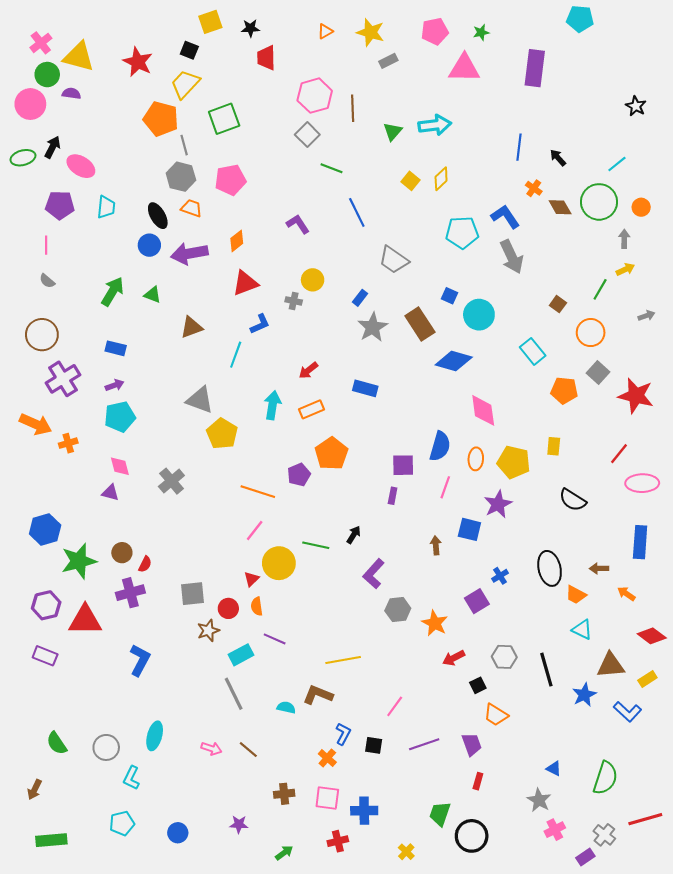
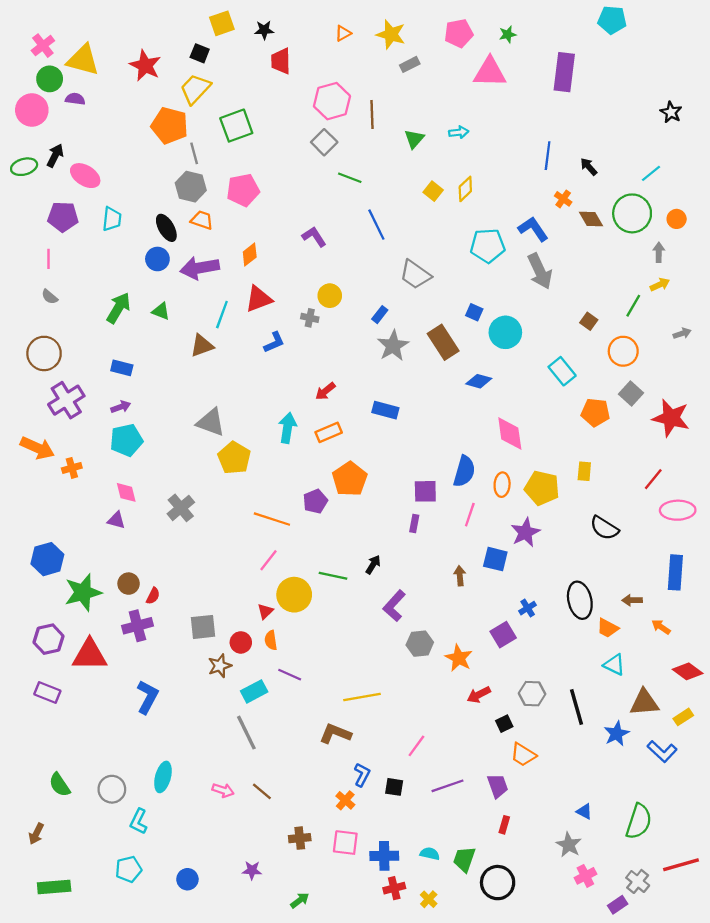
cyan arrow: (435, 125) -> (459, 132), size x0.6
cyan line: (236, 355) -> (222, 315), moved
blue diamond: (454, 361) -> (479, 381), size x0.7
cyan semicircle: (286, 707) -> (430, 854), moved
red cross: (338, 841) -> (394, 888), moved

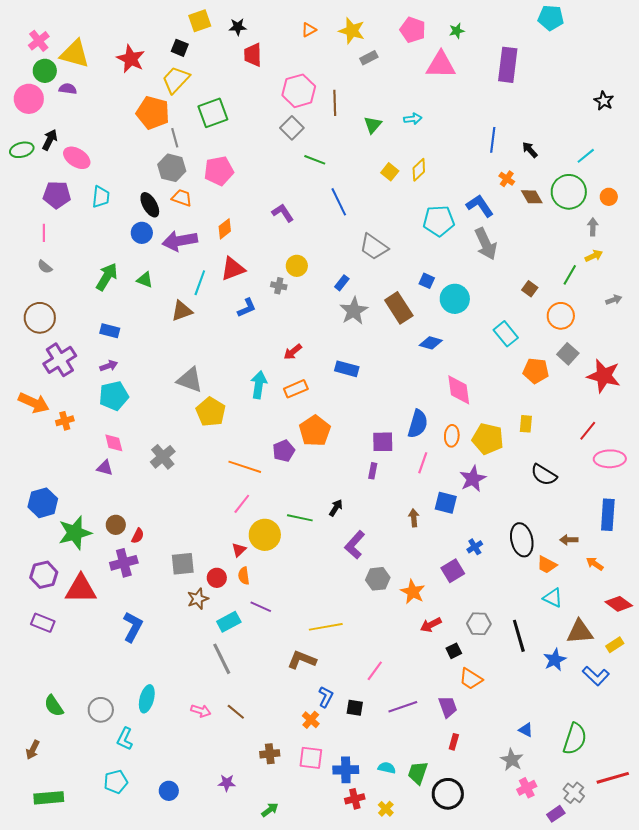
pink pentagon: (459, 33) -> (413, 30), turned 30

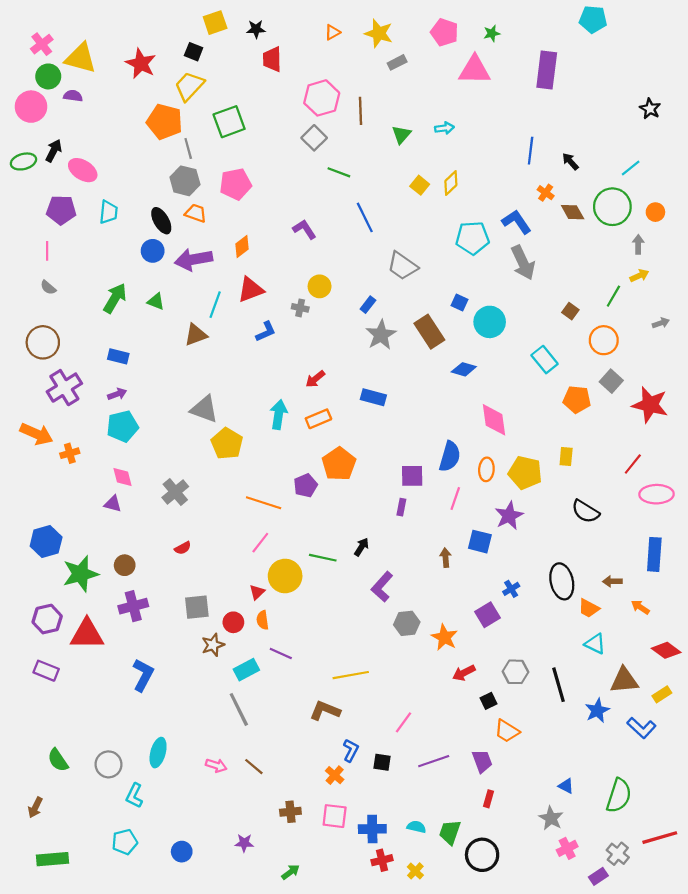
red semicircle: (138, 536) -> (183, 548), moved, turned 35

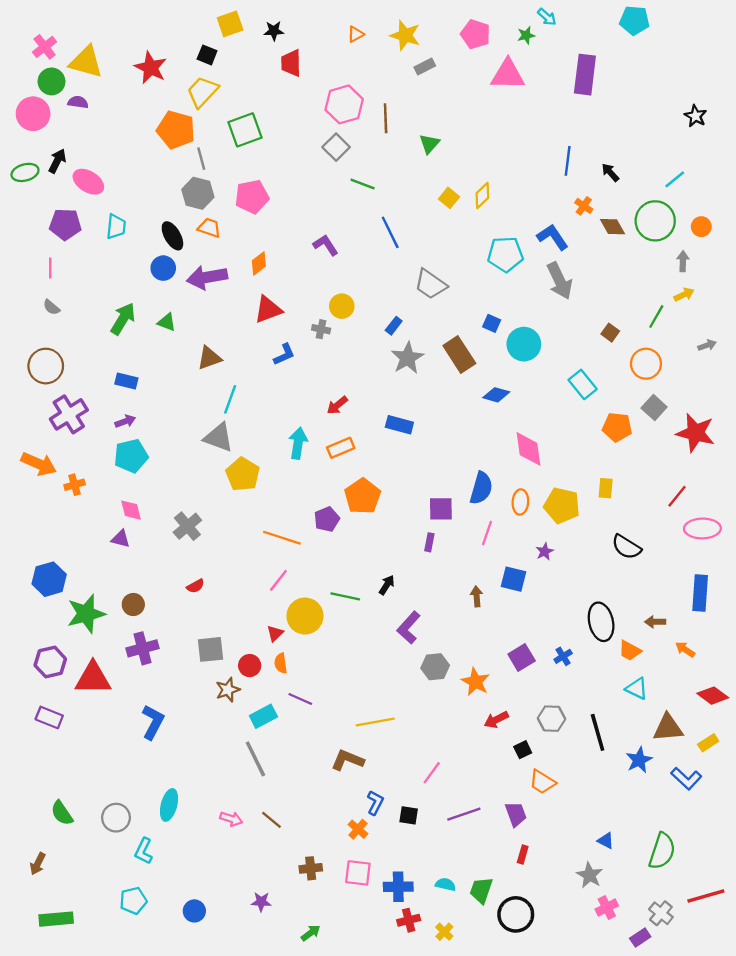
cyan arrow: (444, 128) -> (547, 17), moved, turned 48
cyan line: (215, 305) -> (230, 399), moved
purple star: (509, 516) -> (545, 552), size x0.6
blue cross: (511, 589) -> (563, 656), moved

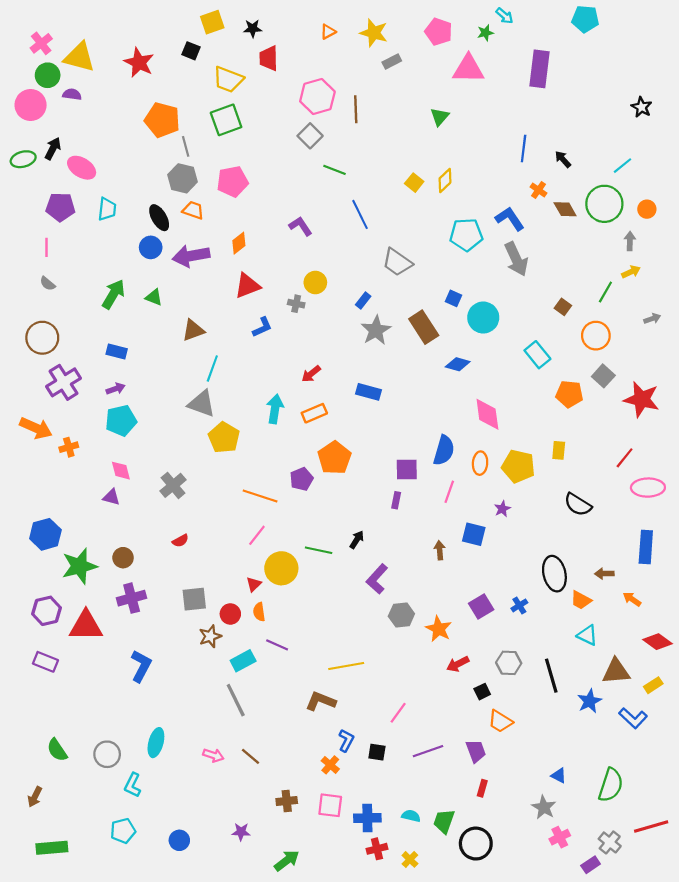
yellow trapezoid: (202, 92) -> (228, 80), moved, turned -112
green triangle: (429, 144) -> (440, 117), moved
green arrow: (311, 933) -> (287, 861), size x1.4

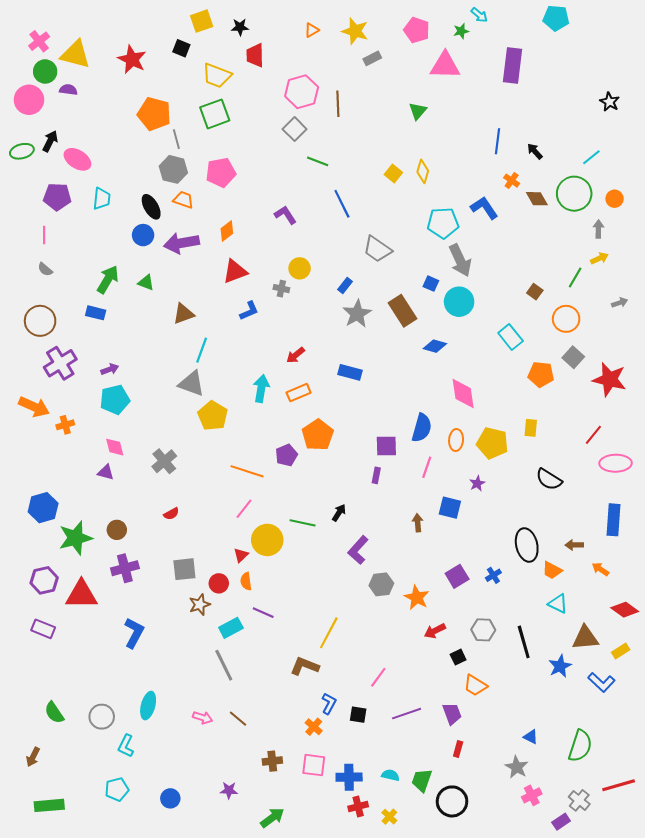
yellow diamond: (445, 180) -> (423, 171), turned -30
gray arrow: (516, 259) -> (460, 260), moved
blue rectangle: (117, 352) -> (96, 313), moved
yellow line: (346, 666) -> (329, 633), turned -52

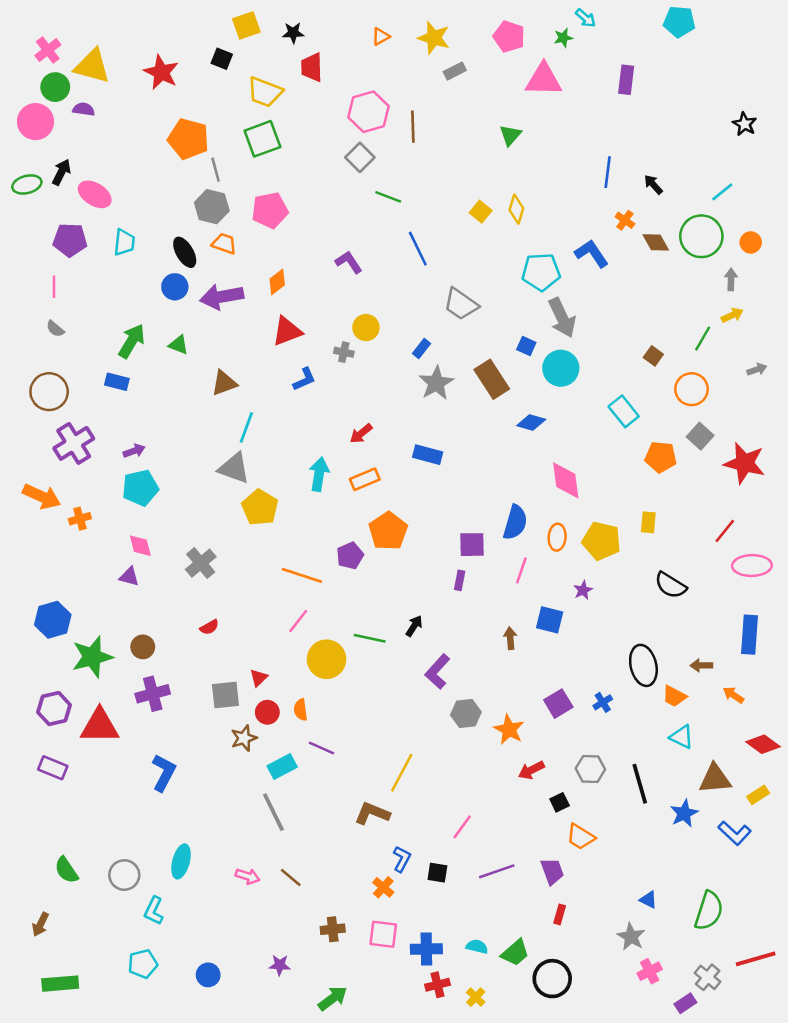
purple rectangle: (513, 65) -> (626, 80), size x0.7
red triangle: (241, 555) -> (259, 678), moved
green trapezoid: (422, 780) -> (515, 953), turned -150

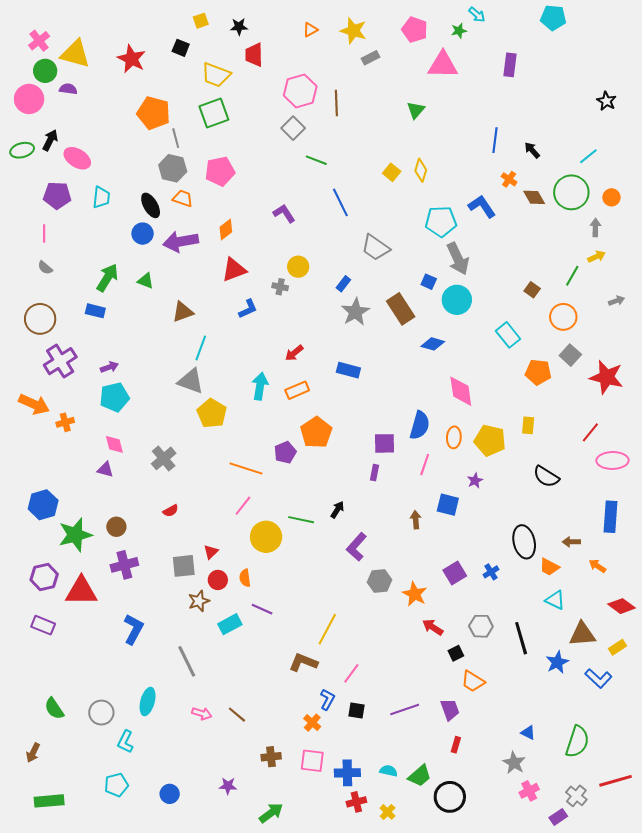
yellow square: (246, 25) -> (201, 21), size x0.7
red arrow: (531, 770) -> (433, 627), turned 60
gray line: (273, 812) -> (187, 661), moved
pink line: (462, 827) -> (351, 673), moved

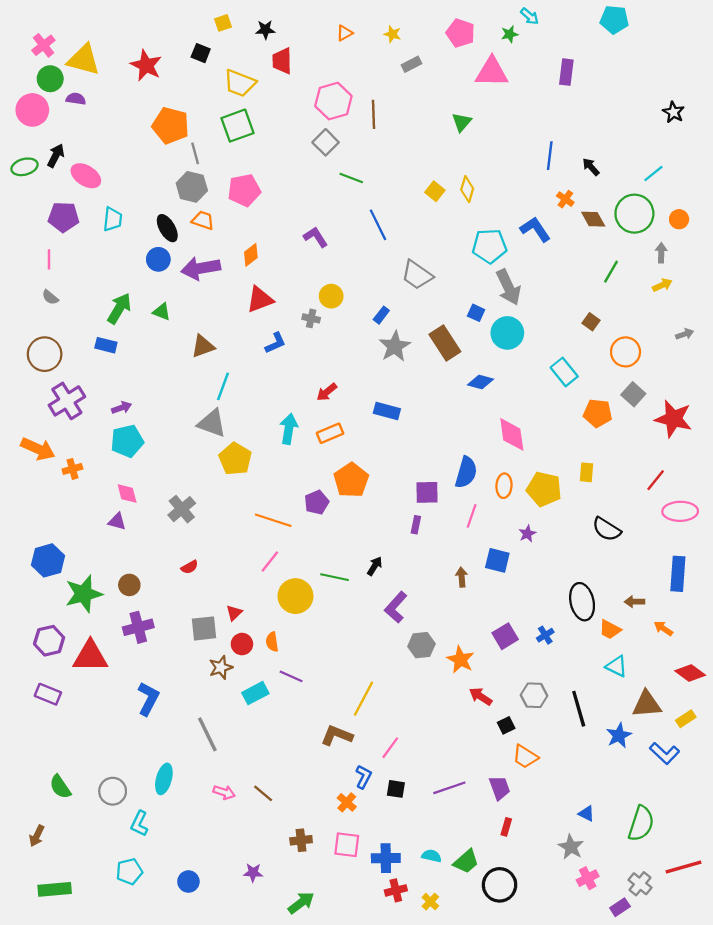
yellow star: (353, 31) -> (392, 34), size x0.6
green line: (572, 276) -> (611, 272), moved

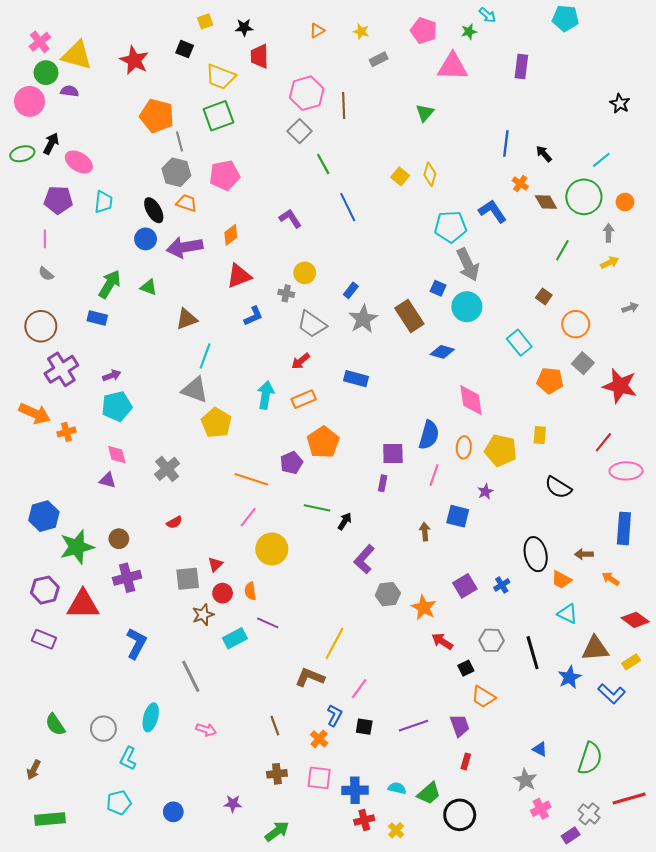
green line: (351, 178) -> (323, 164), turned 40
gray trapezoid: (417, 275) -> (312, 324), moved
green line: (335, 577) -> (317, 508), moved
brown line: (263, 793) -> (275, 726), moved, turned 30

